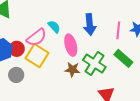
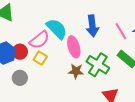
cyan semicircle: (54, 27) -> (57, 29), size x1.6
pink line: (118, 30) -> (121, 31), turned -36
yellow square: (37, 56) -> (40, 58), size x0.6

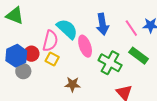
pink semicircle: (39, 40) -> (50, 41), turned -35
brown star: (76, 71) -> (73, 84), moved
gray circle: (20, 78) -> (23, 71), moved

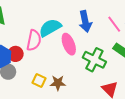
cyan semicircle: (67, 29) -> (50, 28), turned -70
yellow square: (52, 59) -> (39, 80), moved

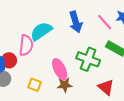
pink ellipse: (69, 44) -> (60, 69), moved
brown star: (58, 83) -> (65, 85), moved

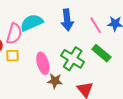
yellow square: (35, 85) -> (13, 56), moved, turned -32
brown star: (65, 85) -> (55, 81), moved

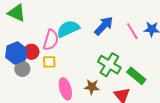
blue arrow: (67, 20) -> (104, 26), turned -130
green rectangle: (101, 53) -> (136, 76), moved
pink ellipse: (43, 63) -> (65, 89), moved

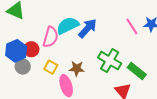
blue arrow: (104, 26) -> (88, 28), moved
yellow square: (49, 62) -> (51, 67), moved, turned 32
brown star: (92, 87) -> (77, 69), moved

